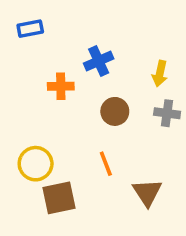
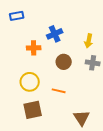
yellow circle: (36, 164) -> (30, 82), moved
orange line: (106, 164) -> (59, 91), turned -56
brown triangle: (147, 192) -> (82, 118), moved

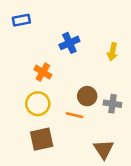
orange cross: (34, 48) -> (43, 72), moved, turned 32
brown circle: (64, 62) -> (87, 96), moved
gray cross: (93, 63) -> (112, 104), moved

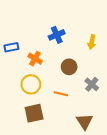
blue rectangle: (21, 20) -> (11, 47), moved
brown circle: (87, 96) -> (69, 67), moved
gray cross: (112, 104) -> (92, 84), turned 32

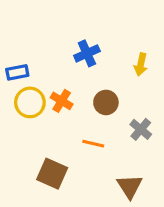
orange cross: (35, 59) -> (62, 101), moved
yellow circle: (31, 84) -> (30, 102), moved
brown square: (34, 113) -> (52, 174), turned 36

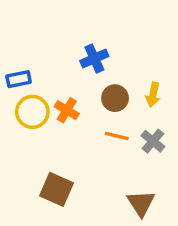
yellow arrow: (141, 64) -> (153, 95), moved
brown circle: (106, 102) -> (115, 98), moved
orange line: (93, 144) -> (117, 136), moved

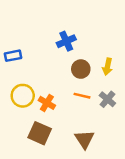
orange cross: (67, 110) -> (47, 103), moved
yellow circle: (32, 112) -> (23, 96), moved
brown triangle: (141, 203) -> (84, 139), moved

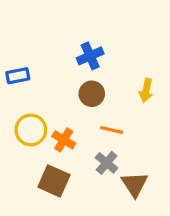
brown circle: (81, 69) -> (92, 94), moved
gray cross: (107, 99) -> (107, 163), moved
brown triangle: (84, 139) -> (135, 184), moved

